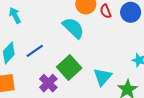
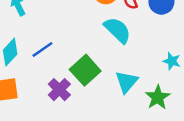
cyan semicircle: (73, 28) -> (117, 30), moved

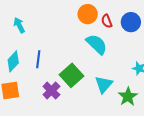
blue line: (42, 49) -> (38, 59), turned -48

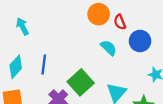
blue circle: (131, 22) -> (140, 41), moved
cyan semicircle: (97, 44) -> (109, 48), size x0.7

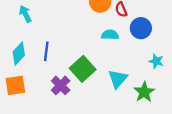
cyan semicircle: (109, 48) -> (110, 35), turned -42

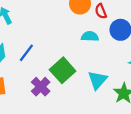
blue line: (46, 51) -> (26, 53), turned 30

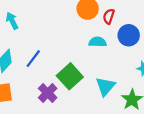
red semicircle: (101, 11) -> (109, 16), turned 40

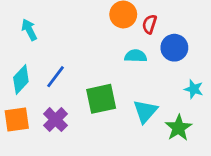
green square: (70, 76) -> (101, 99), turned 30
purple cross: (48, 93) -> (55, 120), moved

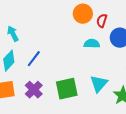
cyan arrow: (29, 30) -> (13, 34), moved
green square: (101, 99) -> (67, 89), moved

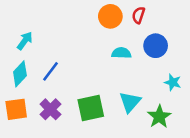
red semicircle: (102, 21) -> (138, 15), moved
cyan arrow: (13, 34) -> (25, 41), turned 63

